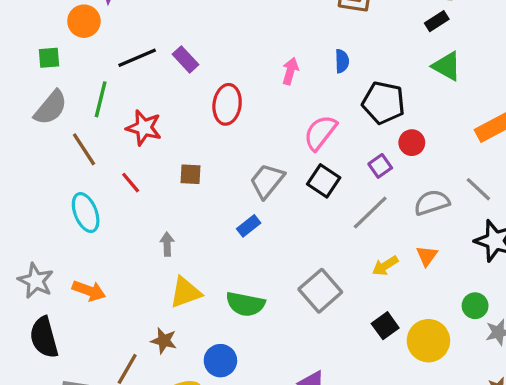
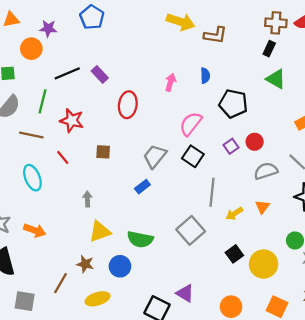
black rectangle: (437, 21) -> (269, 49), turned -32
red circle: (412, 143) -> (255, 142), moved
brown line: (84, 149) -> (31, 135), turned -45
gray line: (370, 213) -> (212, 192), moved, turned -40
blue circle: (220, 361) -> (120, 266), moved

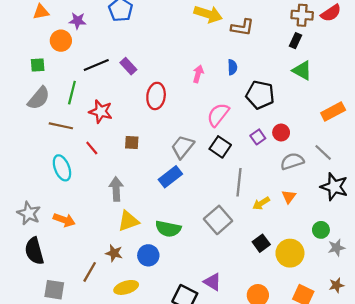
blue rectangle: (142, 187) -> (170, 177), size x1.5
gray arrow: (87, 199) -> (116, 189), size x1.5

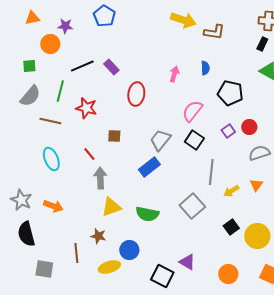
red line: (92, 148) -> (89, 154), moved
blue circle: (148, 255) -> (129, 250), moved
brown line: (90, 272) -> (76, 253), turned -36

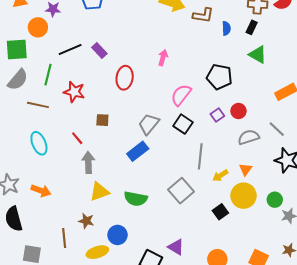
green square: (29, 66) -> (17, 50), size x1.6
blue semicircle: (205, 68) -> (226, 28), moved
yellow circle: (257, 236) -> (244, 196), moved

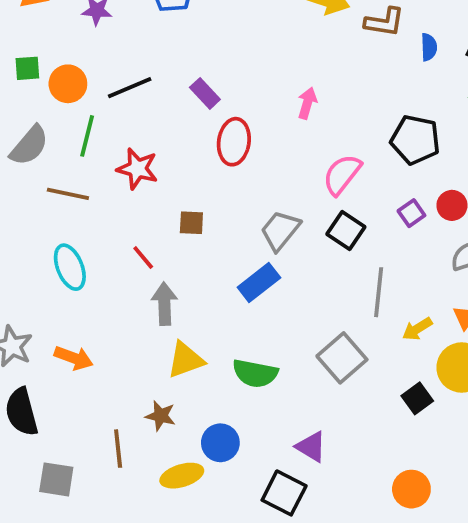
orange circle: (38, 27) -> (68, 84), moved
green square: (17, 50) -> (27, 68), moved, size x0.6
purple rectangle: (99, 51) -> (205, 93), moved
purple triangle: (176, 247) -> (311, 447), moved

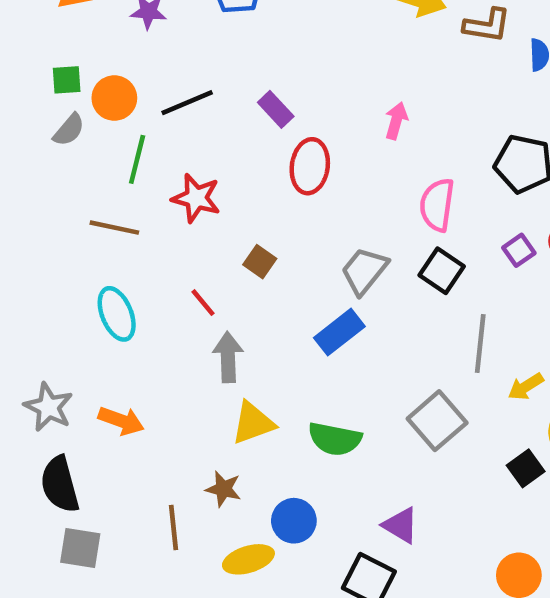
gray semicircle: (29, 146) -> (69, 130), moved, size x0.7
pink semicircle: (342, 175) -> (437, 205), turned -30
brown square: (191, 223) -> (260, 262), turned 32
gray square: (56, 479) -> (80, 548), moved

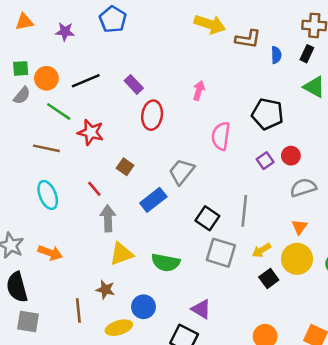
green line: (137, 159) -> (59, 111), turned -70
black square: (442, 271) -> (207, 218), moved
blue rectangle: (339, 332) -> (153, 200), moved
yellow arrow: (526, 387) -> (261, 250), moved
gray square: (437, 421) -> (221, 253), turned -32

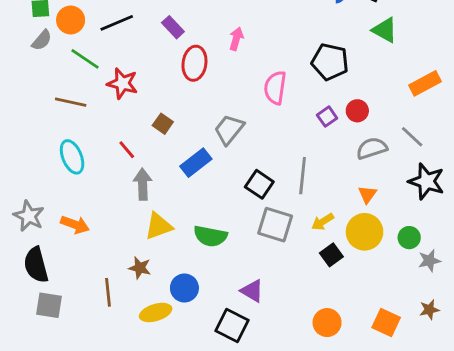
pink arrow: (199, 91) -> (236, 39), moved

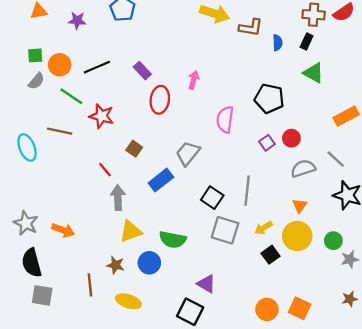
cyan ellipse: (72, 157) -> (27, 147), moved
blue circle: (184, 288) -> (149, 263), moved
yellow ellipse: (156, 312) -> (128, 301), turned 35
orange square: (386, 323) -> (300, 308), moved

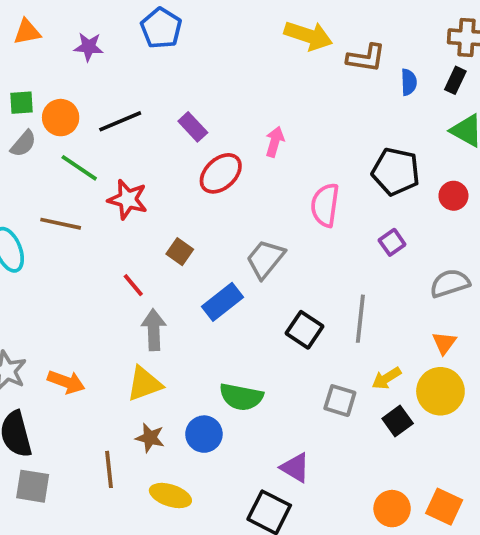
red ellipse: (160, 100) -> (221, 173), turned 40
red circle: (291, 138) -> (453, 196), moved
gray square: (225, 230) -> (340, 401), moved, size x0.7
yellow triangle: (131, 231) -> (144, 384), moved

